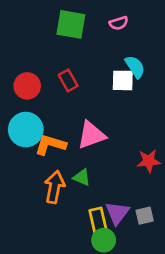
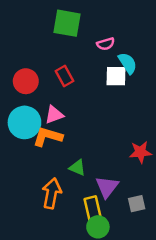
pink semicircle: (119, 23) -> (106, 44), moved
pink triangle: (91, 135) -> (54, 115), moved, size x0.7
orange arrow: (54, 187) -> (52, 193), moved
purple triangle: (117, 213) -> (107, 187), moved

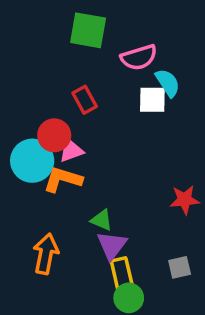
pink semicircle: (106, 44) -> (139, 57), size x1.5
red circle: (26, 81) -> (54, 135), moved
purple triangle: (107, 187) -> (112, 245), moved
orange arrow: (52, 193) -> (46, 254), moved

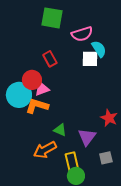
red star: (185, 200) -> (109, 118), turned 30
purple triangle: (112, 245) -> (87, 137), moved
orange arrow: (46, 254) -> (45, 150), moved, turned -130

